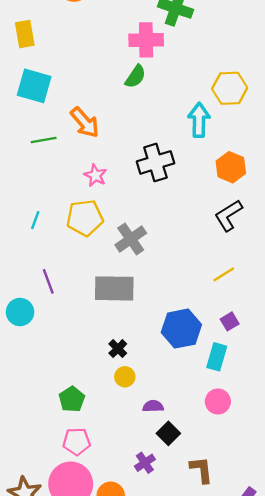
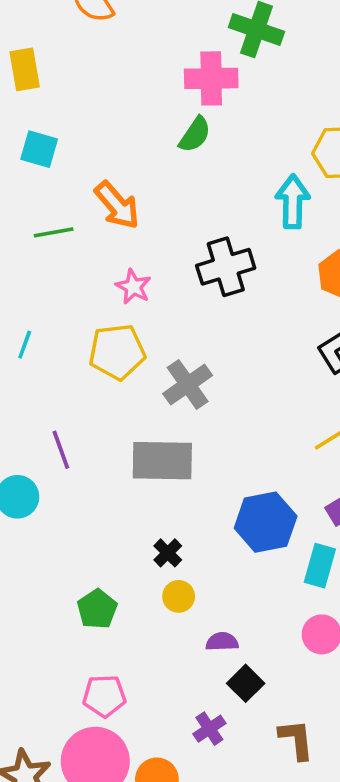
cyan square: (34, 86) -> (39, 149), size x0.7
cyan line: (35, 220) -> (25, 345), moved
green pentagon: (72, 399) -> (97, 609), moved

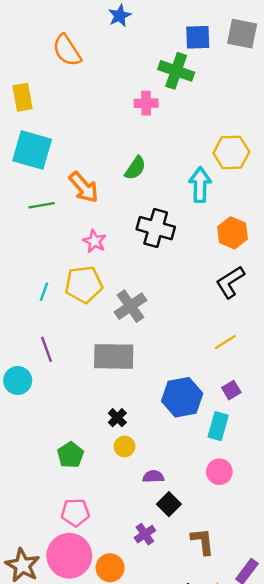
pink cross: (211, 78) -> (146, 103), size x0.7
green semicircle: (195, 135) -> (135, 168), moved
cyan square: (39, 149) -> (32, 150), size x1.6
black cross: (226, 267) -> (156, 228), turned 33
cyan line: (25, 345) -> (44, 292), moved

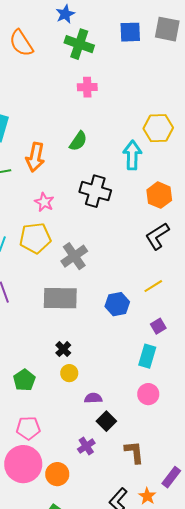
green cross: (176, 71) -> (79, 44), moved
orange arrow: (84, 187) -> (35, 157), turned 52
blue hexagon: (182, 397) -> (117, 304), moved, size x0.7

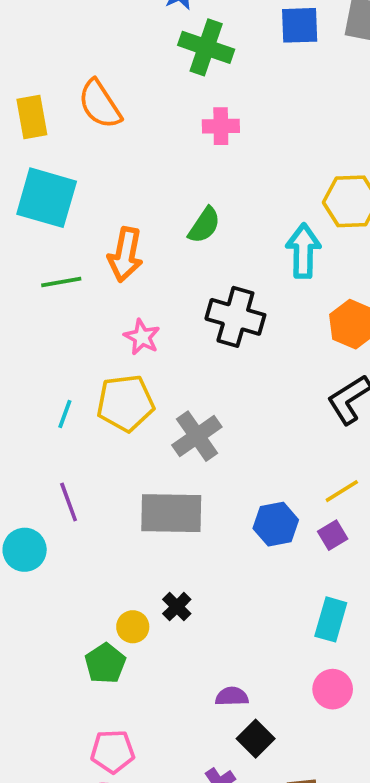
orange semicircle: (21, 43) -> (100, 104), moved
purple square: (158, 326) -> (333, 535), moved
yellow circle: (69, 373) -> (133, 627), moved

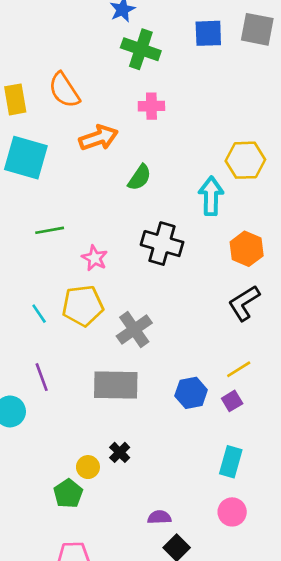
orange arrow: (125, 255) -> (99, 138), moved, turned -120
green line: (61, 282) -> (50, 230), moved
cyan line: (65, 414) -> (39, 314), turned -54

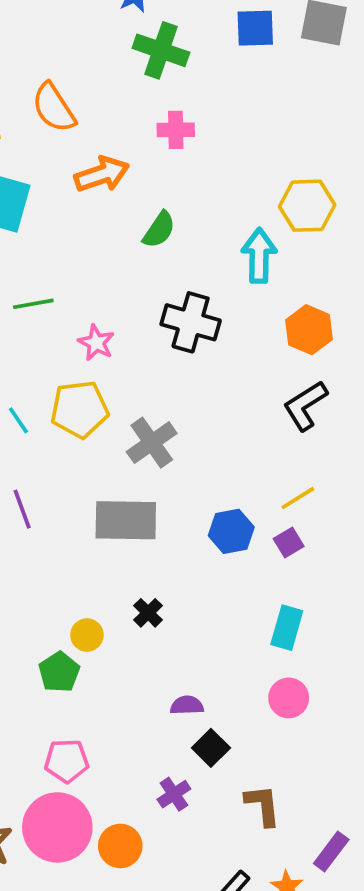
black cross: (120, 452) -> (148, 613), moved

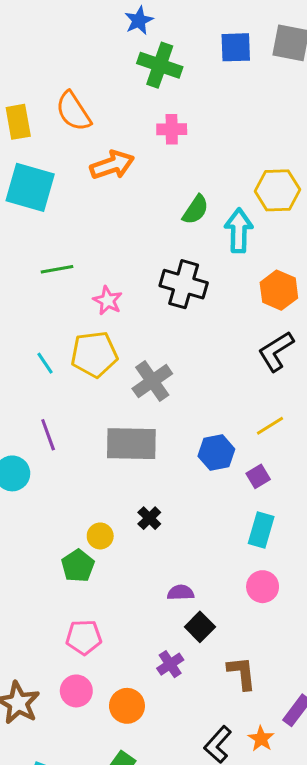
green semicircle: (159, 230) -> (196, 210), moved
purple square: (289, 542) -> (258, 476), moved
pink circle: (57, 827) -> (76, 691), size x0.6

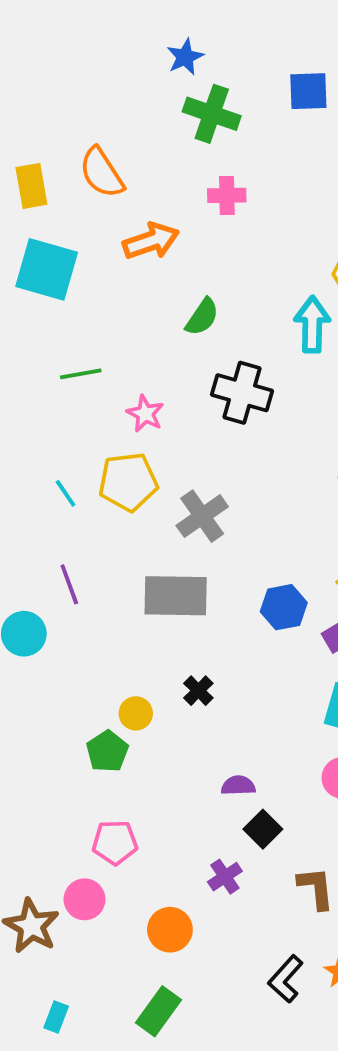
green semicircle: (196, 210) -> (202, 317), moved
pink circle: (76, 691) -> (85, 899), moved

